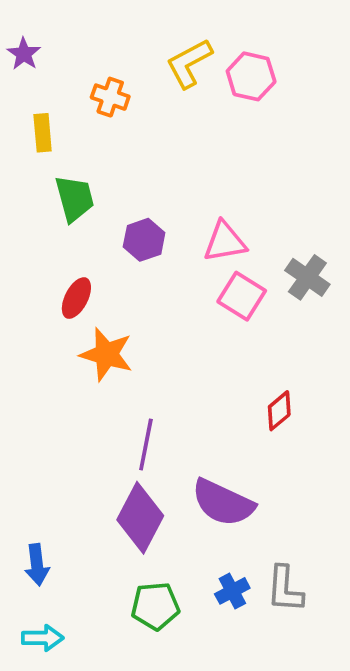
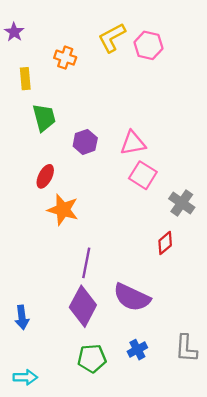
gray cross: (307, 277) -> (182, 203), moved
blue arrow: (37, 565) -> (22, 317), moved
gray L-shape: (285, 589) -> (186, 348), moved

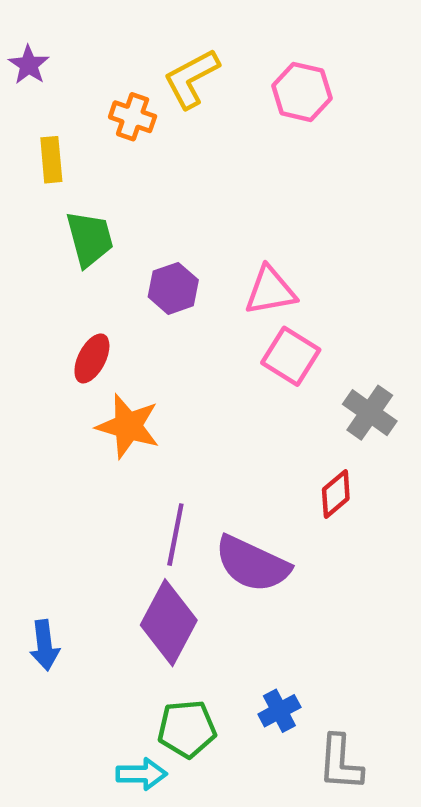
yellow L-shape: (112, 38) -> (191, 78), moved
purple semicircle: (132, 297) -> (252, 564), moved
gray L-shape: (186, 348) -> (340, 763), moved
cyan arrow: (25, 377) -> (142, 774), moved

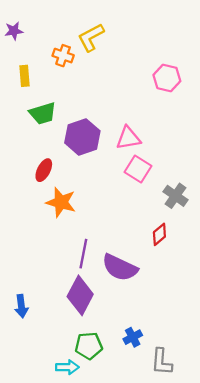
purple star: (29, 65) -> (14, 31), turned 30
pink hexagon: (302, 92) -> (167, 78), moved
green trapezoid: (90, 239) -> (43, 113), turned 88
purple hexagon: (173, 288) -> (82, 137), size x1.5

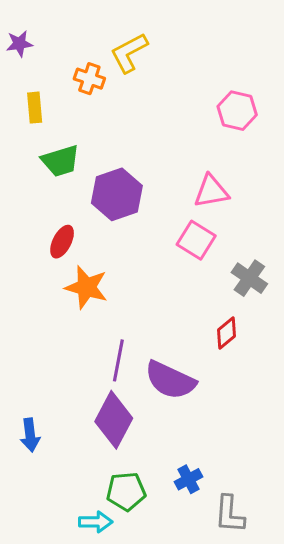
pink triangle: (128, 138) -> (211, 191), moved

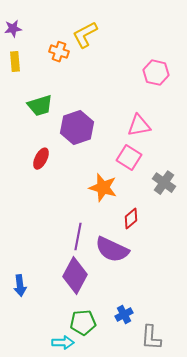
yellow rectangle: (35, 108) -> (15, 62), moved
orange star: (86, 287) -> (103, 188), moved
red diamond: (227, 333) -> (131, 219), moved

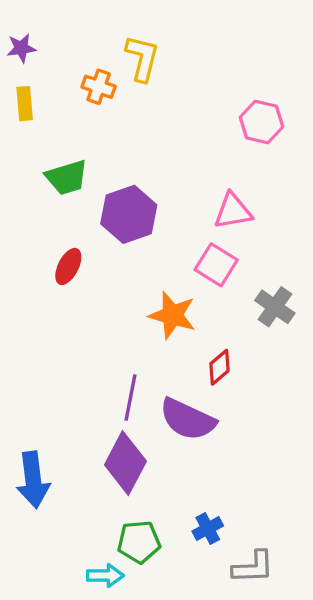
yellow L-shape: (85, 35) -> (142, 58), turned 132
blue arrow: (20, 286) -> (33, 480), size x1.5
gray L-shape: (151, 338) -> (253, 567), turned -96

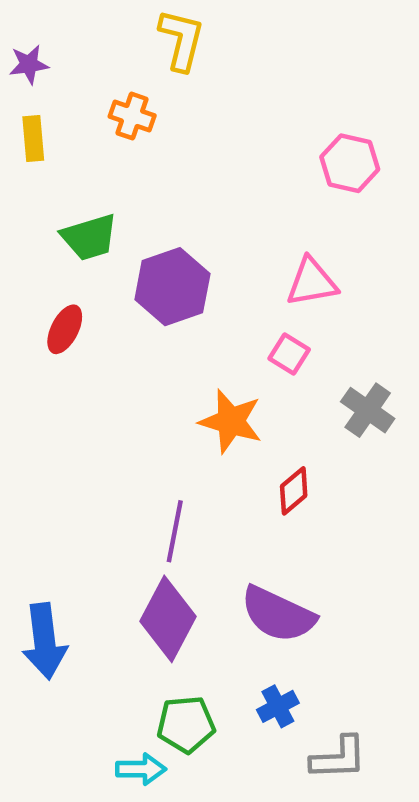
yellow L-shape: (142, 58) -> (181, 40), moved
pink square: (216, 265) -> (289, 354), size x0.7
red ellipse: (68, 266) -> (65, 329), moved
purple semicircle: (188, 419) -> (278, 614), moved

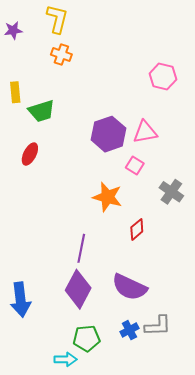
yellow L-shape: (181, 40) -> (57, 19), moved
yellow rectangle: (33, 138) -> (15, 92), moved
purple hexagon: (172, 287) -> (109, 134), moved
gray L-shape: (339, 758) -> (158, 326), moved

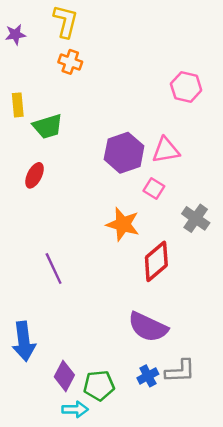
red diamond: (137, 229) -> (156, 261), size x1.6
purple line: (81, 248) -> (54, 268), moved, turned -36
purple diamond: (78, 289) -> (64, 376), moved, size x0.7

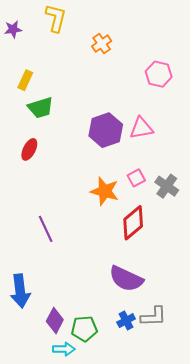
orange cross: (70, 62) -> (102, 44), moved, turned 36
yellow rectangle: (18, 105) -> (25, 80), moved, turned 30
pink square: (154, 188) -> (136, 178), moved, turned 30

